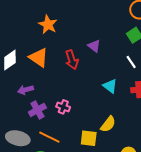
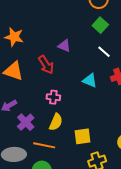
pink cross: (63, 107) -> (53, 97), moved
yellow semicircle: (108, 124) -> (56, 122), moved

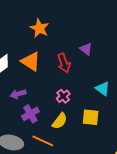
pink cross: (53, 97) -> (63, 96), turned 32
yellow square: (82, 136) -> (91, 117), moved

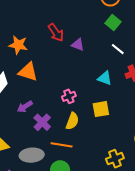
orange star: (39, 28) -> (18, 45), moved
red arrow: (64, 63) -> (56, 33), moved
pink cross: (63, 96) -> (69, 96), turned 32

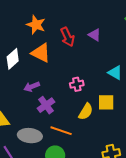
red arrow: (56, 33) -> (68, 37), moved
yellow semicircle: (72, 121) -> (86, 112), moved

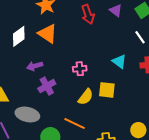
purple triangle: (95, 35) -> (116, 10), moved
red arrow: (68, 37) -> (88, 14), moved
orange line: (61, 131) -> (75, 124), moved

